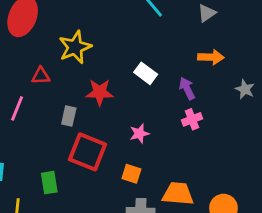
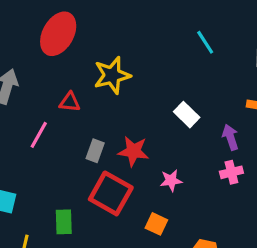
red star: (100, 92) -> (133, 151), moved

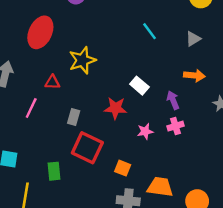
red star: (133, 151) -> (116, 108), moved
pink star: (171, 180) -> (145, 131), moved

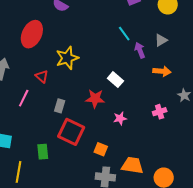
red triangle: (52, 82) -> (42, 76), turned 40
purple arrow: (173, 100) -> (140, 50), moved
pink cross: (175, 126) -> (160, 112), moved

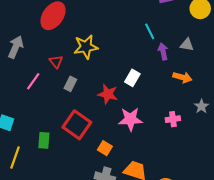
gray triangle: (161, 40) -> (187, 45), turned 32
white rectangle: (115, 80) -> (132, 78), turned 70
gray rectangle: (60, 106) -> (70, 84), moved
pink star: (120, 118) -> (130, 119), size x1.6

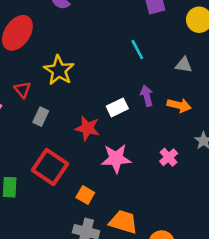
yellow star: (86, 47) -> (59, 70), turned -30
purple arrow: (163, 51) -> (147, 96), moved
white rectangle: (132, 78) -> (117, 107), turned 35
pink cross: (173, 119) -> (169, 157), turned -32

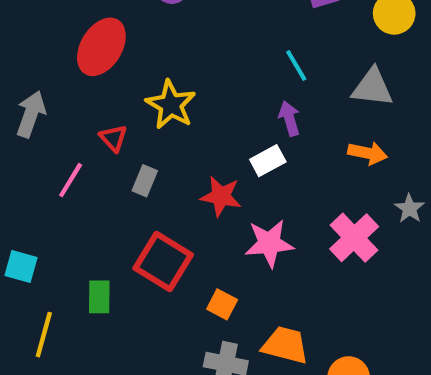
gray triangle: (184, 65) -> (372, 87), size x1.5
purple arrow: (147, 96) -> (289, 118), moved
pink cross: (169, 157) -> (354, 238), size x1.6

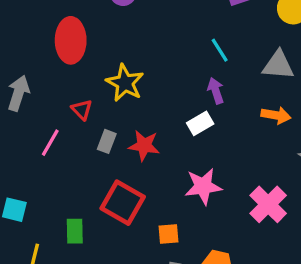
red ellipse: (101, 47) -> (71, 40), turned -30
red star: (221, 196) -> (144, 146), moved
pink cross: (354, 238) -> (268, 204), moved
orange square: (222, 304) -> (169, 234), turned -30

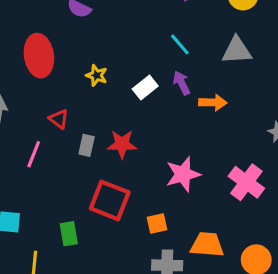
yellow star: (125, 83) -> (97, 75), moved, size x0.6
orange arrow: (276, 115) -> (213, 102), moved
white rectangle: (200, 123) -> (145, 87), moved

